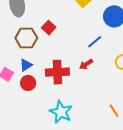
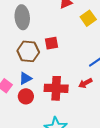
red square: (49, 28) -> (51, 43), turned 32

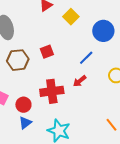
red square: (51, 43) -> (47, 52), moved
blue triangle: (25, 78) -> (25, 123), moved

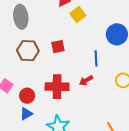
yellow square: (71, 17) -> (78, 15), moved
blue line: (86, 58) -> (96, 58), turned -56

